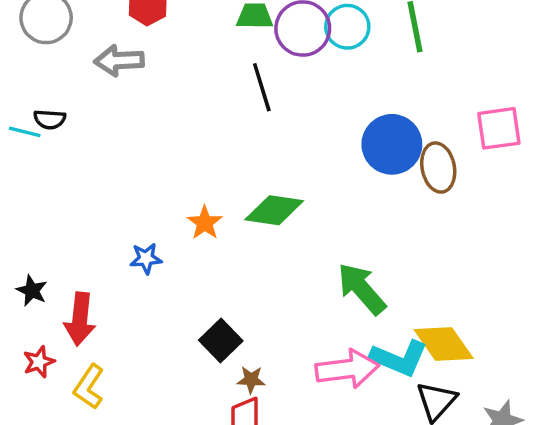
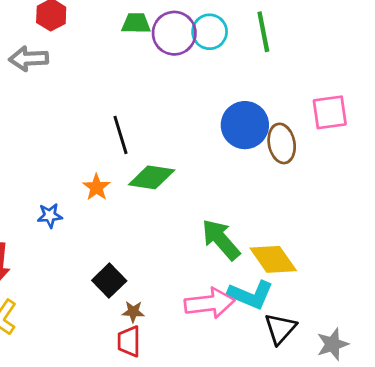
black line: (262, 87) -> (120, 135), moved
yellow diamond: (444, 344) -> (273, 259), moved

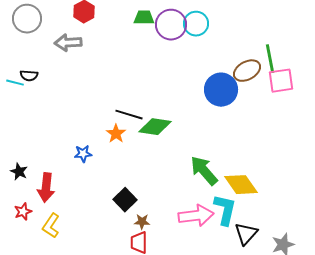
green line: (263, 32) -> (270, 59), moved
black line: (120, 135) -> (129, 115), moved, turned -56
brown ellipse: (282, 143) -> (247, 71), moved, turned 72
cyan L-shape: (251, 295) -> (225, 210), turned -100

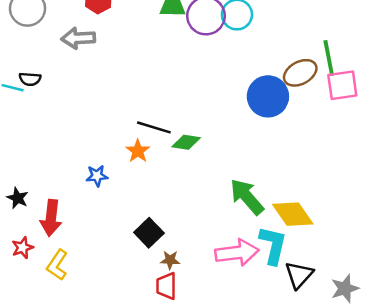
green diamond: (155, 127) -> (186, 142), size x0.7

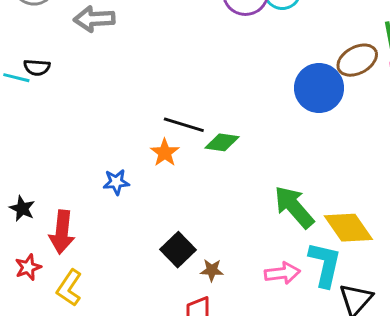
pink arrow: (237, 253) -> (282, 273), size x0.7
brown star: (170, 260) -> (212, 270), moved

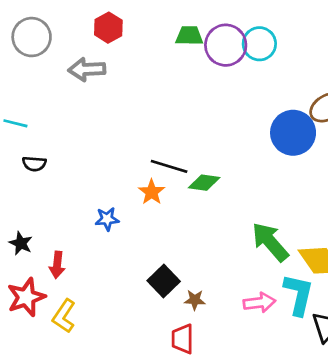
black semicircle: (37, 67) -> (34, 164), moved
red arrow: (62, 232) -> (57, 265), size x0.7
red star: (28, 267) -> (26, 297), size x1.6

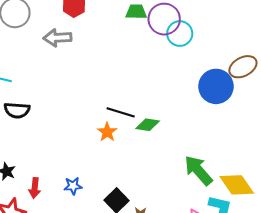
cyan circle: (259, 44) -> (180, 34), moved
black semicircle: (34, 164) -> (17, 110), size x1.4
blue star: (107, 219) -> (73, 186), moved

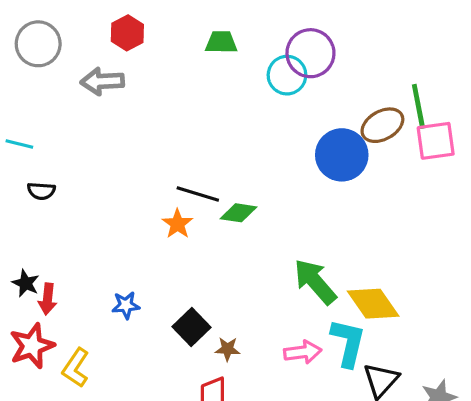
purple circle: (164, 19) -> (310, 53), moved
black semicircle: (17, 110) -> (41, 191), size x0.7
red arrow: (35, 188) -> (48, 299), moved

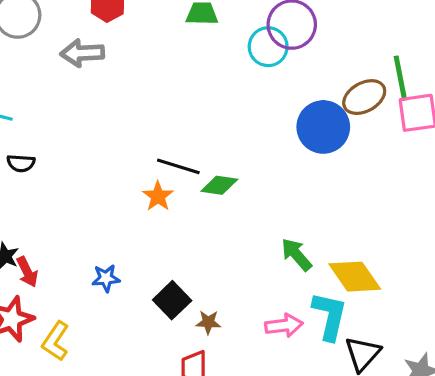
green arrow: (315, 282) -> (296, 255), size x0.7
red arrow: (48, 299) -> (27, 272), turned -32

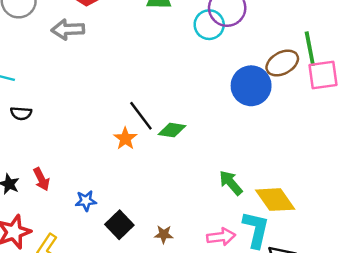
black line: (178, 166) -> (141, 116), turned 36
red arrow: (27, 272) -> (41, 179), moved
black square: (172, 300) -> (119, 225), moved

